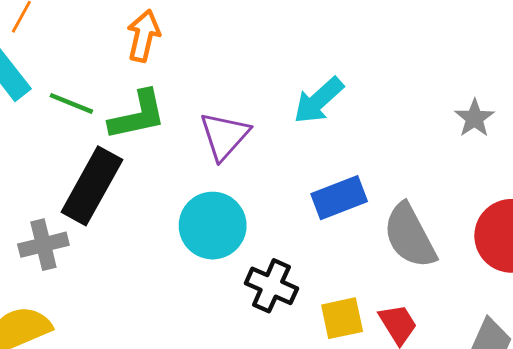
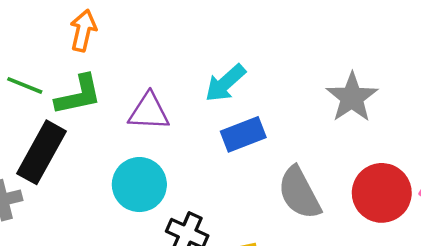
gray star: (474, 118) -> (352, 97), size x1.6
purple triangle: (224, 136) -> (149, 112), turned 51
blue rectangle: (339, 198) -> (243, 134), moved

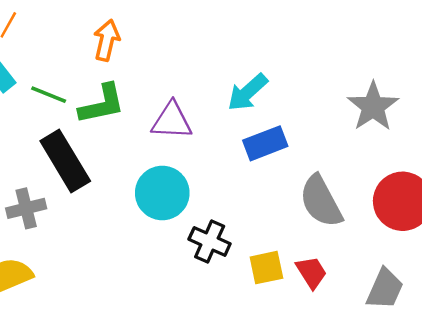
black rectangle: (41, 152) -> (65, 161), turned -60

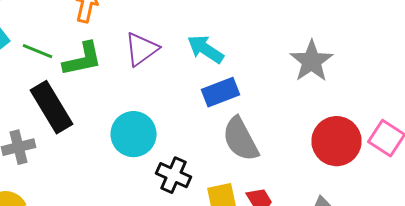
cyan arrow: (247, 92) -> (206, 49), turned 75
purple triangle: (172, 121) -> (142, 49), moved, turned -39
gray semicircle: (321, 201) -> (240, 139), moved

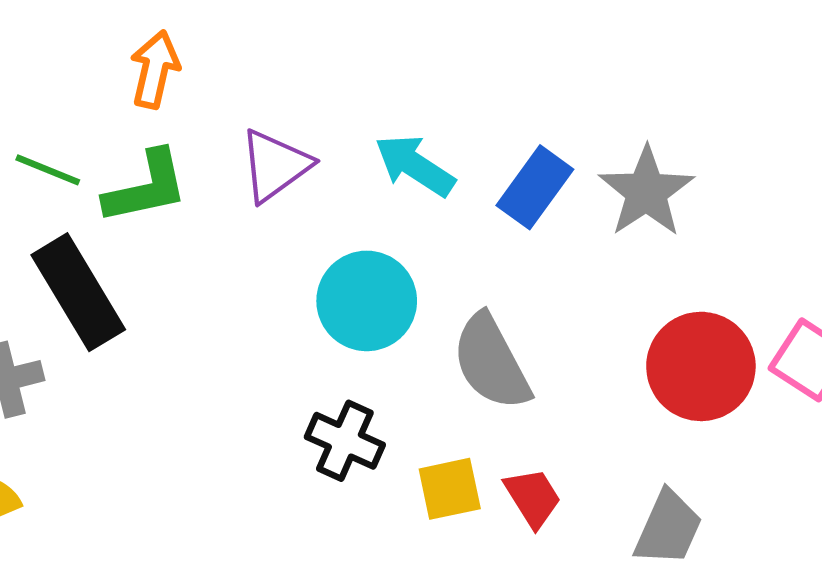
blue rectangle: (220, 92) -> (535, 187), moved, turned -33
cyan circle: (134, 134) -> (367, 301), moved

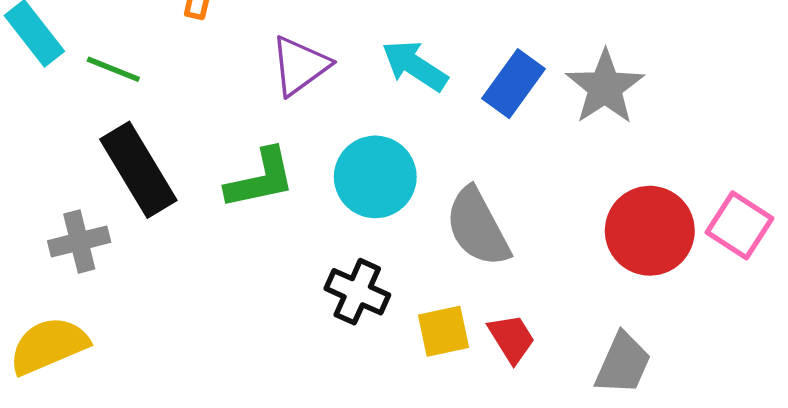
green L-shape: (146, 187) -> (260, 179), moved

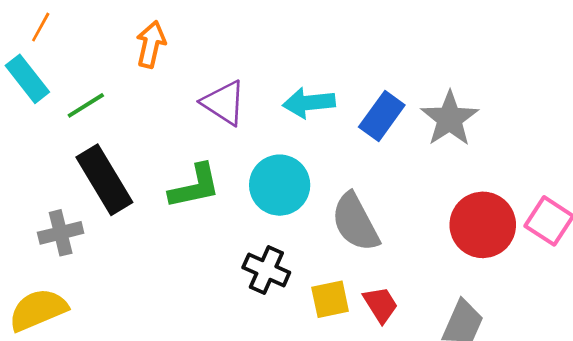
purple triangle: (300, 66) -> (224, 103), turned -51
cyan arrow: (415, 66) -> (309, 103), turned -39
green line: (113, 69) -> (86, 105), turned -54

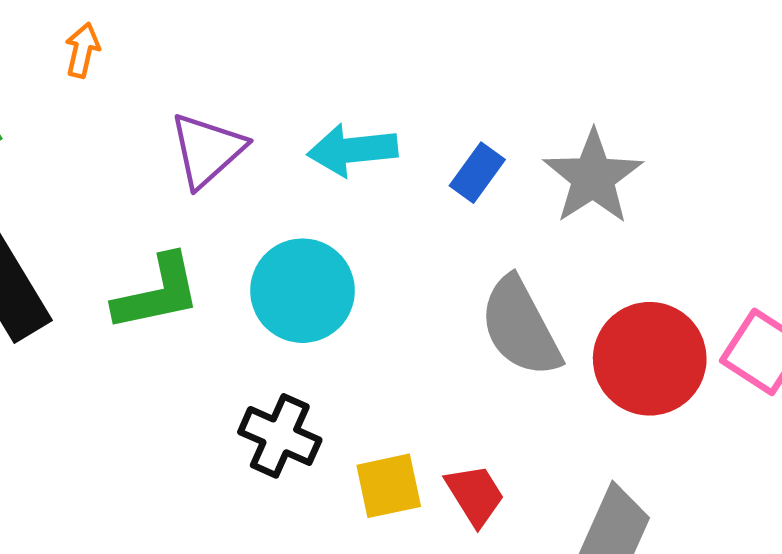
orange arrow: (151, 44) -> (82, 50), size x0.7
purple triangle: (224, 103) -> (207, 150), turned 45
blue rectangle: (382, 116) -> (477, 173), size x0.7
gray semicircle: (355, 222) -> (520, 327), moved

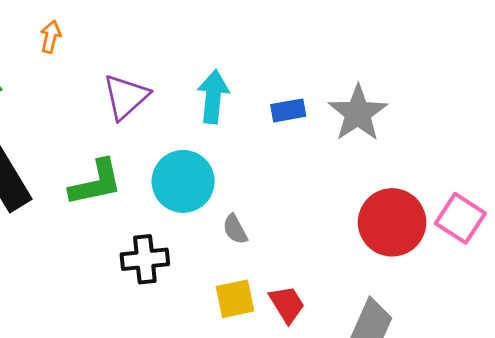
cyan arrow: (352, 150) -> (213, 97), turned 102
blue rectangle: (477, 173) -> (288, 110), turned 44
gray semicircle: (520, 327) -> (235, 229), moved, size x0.5
black cross: (280, 436) -> (145, 259), moved, turned -30

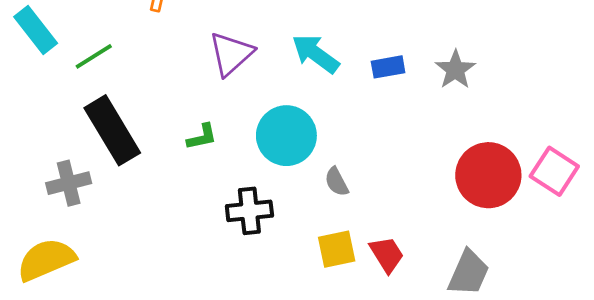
cyan arrow: (213, 97) -> (315, 54), turned -60
gray star: (358, 113) -> (455, 70), size x0.7
green L-shape: (96, 183) -> (202, 137), size x0.6

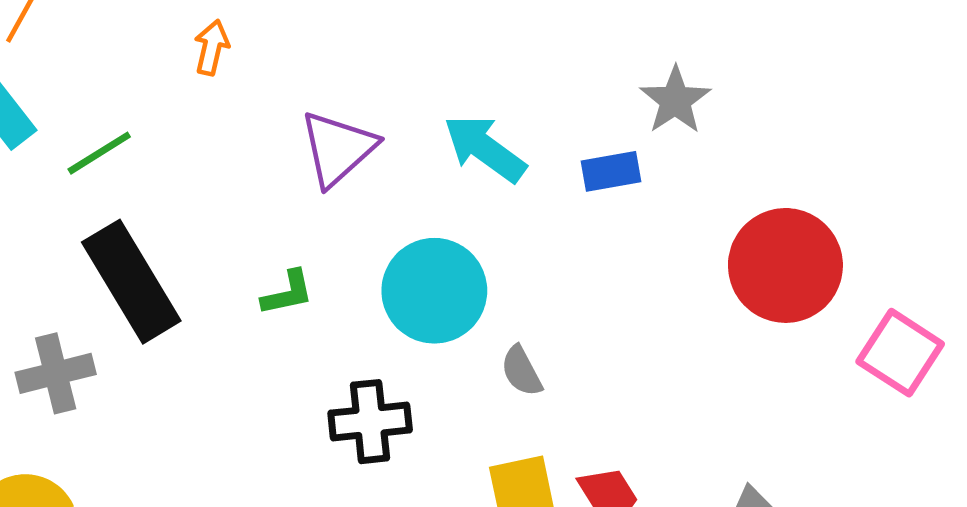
gray star: (455, 70) -> (675, 100), moved
red circle: (488, 175) -> (785, 265), moved

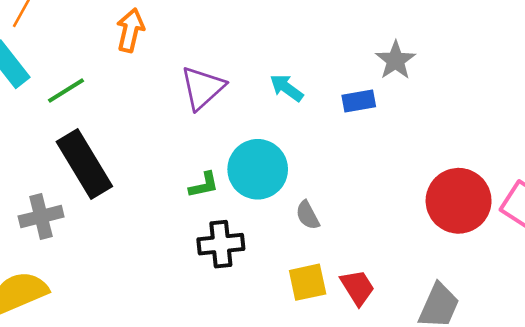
orange arrow: (212, 47) -> (130, 30), size x1.4
cyan arrow: (485, 148) -> (287, 88), size x0.7
red circle: (785, 265) -> (459, 201), moved
green L-shape: (287, 293) -> (204, 185), moved

